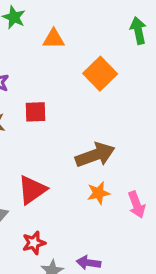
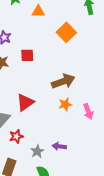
red star: (34, 243) -> (16, 136), moved

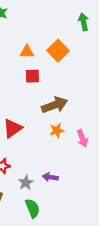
orange triangle: (38, 11) -> (27, 52), moved
red square: (27, 55) -> (32, 76), moved

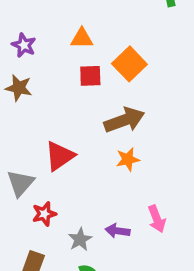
orange square: (58, 51) -> (129, 64), moved
pink arrow: (82, 138) -> (157, 219), moved

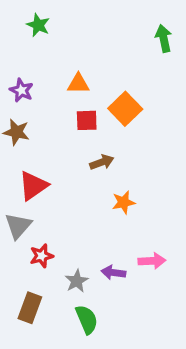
brown arrow: (124, 120) -> (102, 162), moved, size x0.6
red triangle: (60, 156) -> (33, 186), moved
pink arrow: (157, 219) -> (152, 261), turned -72

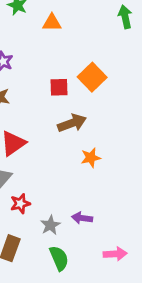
orange triangle: (78, 84) -> (52, 23), moved
brown arrow: (102, 162) -> (72, 123), size x1.4
pink arrow: (152, 261) -> (115, 254), moved

